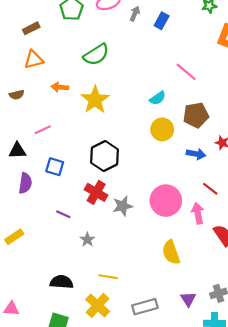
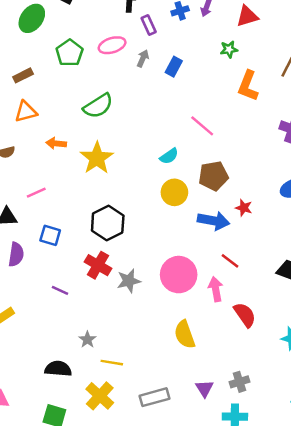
blue arrow: (196, 154) -> (214, 221), size x1.4
gray star: (87, 240) -> (87, 340), moved

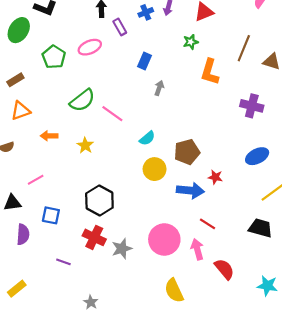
gray arrow: (143, 58) -> (159, 88), moved
pink line: (202, 126) -> (112, 114), moved
yellow star: (97, 158) -> (85, 145), size x0.6

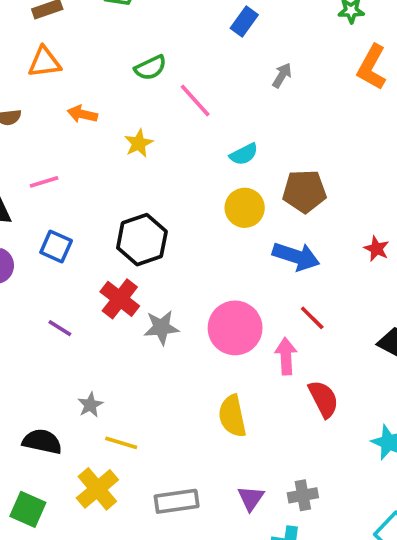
blue rectangle: (144, 61) -> (244, 22), moved
green semicircle: (82, 100) -> (150, 68), size x0.7
red star: (215, 177) -> (377, 249), moved

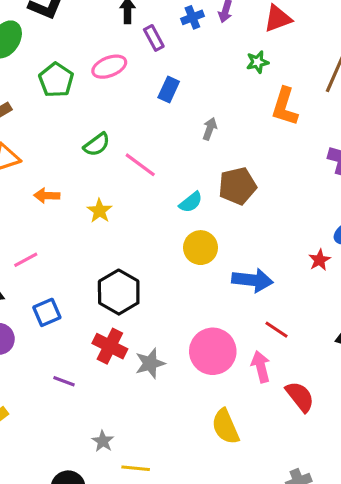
brown pentagon: (304, 191) -> (237, 186), moved
blue square: (56, 246) -> (47, 312), turned -36
red star: (377, 249) -> (319, 260), turned 30

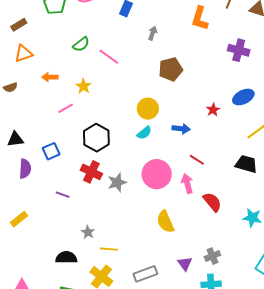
cyan semicircle: (191, 202) -> (144, 133), moved
pink line: (26, 260) -> (66, 108), moved
red star: (319, 260) -> (213, 110), moved
blue arrow: (252, 280) -> (181, 129), size x0.7

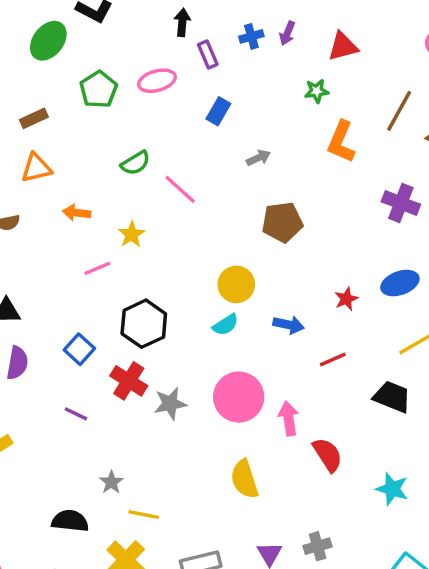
gray arrow: (153, 33) -> (258, 158), turned 40
blue square: (51, 151) -> (79, 349), moved, turned -30
red line: (197, 160) -> (333, 360), moved, turned -63

